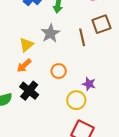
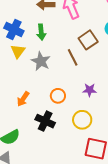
yellow triangle: (26, 45) -> (18, 51), moved
purple star: (89, 84) -> (90, 90), moved
black cross: (29, 91) -> (45, 121), moved

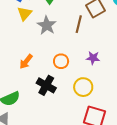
brown line: (73, 57) -> (79, 24), turned 36

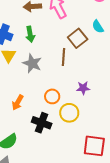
yellow circle: (83, 87) -> (69, 113), moved

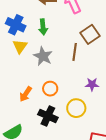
orange circle: (52, 96) -> (50, 89), moved

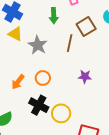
green arrow: (43, 27) -> (54, 16), moved
yellow triangle: (20, 46) -> (15, 34), turned -42
yellow circle: (76, 108) -> (61, 113), moved

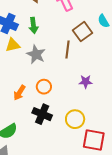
green arrow: (54, 16) -> (33, 25), moved
yellow triangle: (15, 34) -> (13, 45), turned -35
yellow circle: (61, 113) -> (75, 119), moved

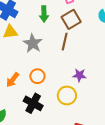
green arrow: (33, 25) -> (44, 14), moved
brown square: (83, 32) -> (71, 19), moved
yellow circle: (75, 119) -> (67, 95), moved

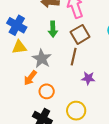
purple star: (79, 75) -> (88, 78), moved
orange arrow: (13, 80) -> (30, 78), moved

